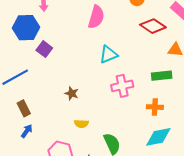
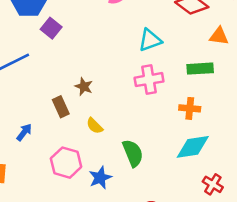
cyan triangle: (108, 54) -> (150, 40), moved
brown rectangle: (24, 108) -> (61, 107), moved
yellow semicircle: (81, 124) -> (95, 126), turned 40

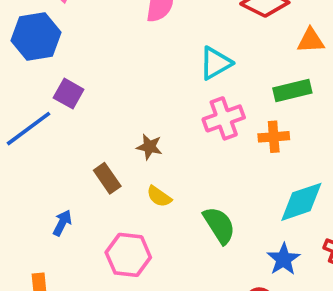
purple square: (51, 28) -> (69, 94), moved
brown star: (84, 87) -> (149, 147), moved
orange cross: (190, 108) -> (274, 137), moved
blue star: (100, 178) -> (284, 259), moved

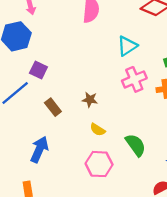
brown rectangle: (107, 178) -> (53, 107), moved
blue arrow: (62, 223) -> (39, 149), size x1.6
pink hexagon: (128, 255) -> (99, 164), moved

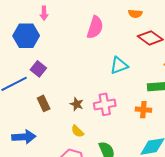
pink cross: (134, 79) -> (105, 104), moved
blue arrow: (39, 149) -> (24, 137), turned 50

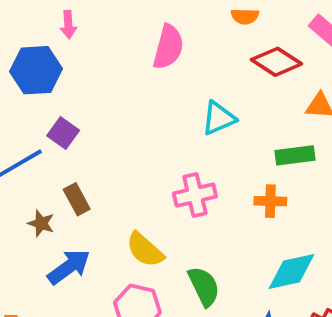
brown star: (77, 104) -> (41, 223), moved
yellow semicircle: (77, 131) -> (145, 250), size x1.5
blue arrow: (24, 137) -> (69, 267), moved, turned -30

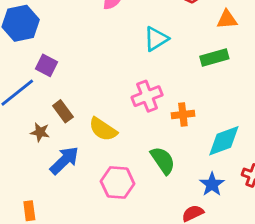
orange cross: (270, 201) -> (183, 115), moved
yellow semicircle: (145, 250) -> (103, 129), moved

